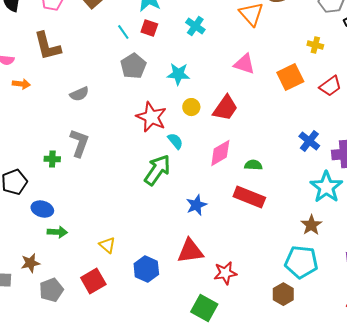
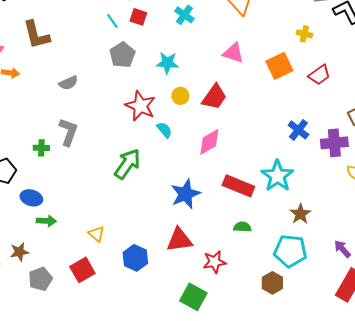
green semicircle: (253, 165) -> (242, 227), moved
green arrow: (157, 170) -> (127, 164), moved
cyan star: (326, 187) -> (277, 176), moved
blue star: (196, 205) -> (185, 194), size x1.4

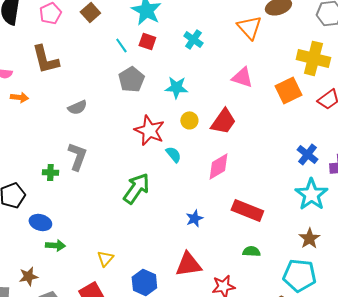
yellow cross: (304, 34) -> (313, 58), size x2.0
cyan star: (277, 176) -> (311, 194), moved
blue star: (185, 194) -> (194, 218), size x0.6
yellow triangle: (96, 234) -> (105, 258), turned 30

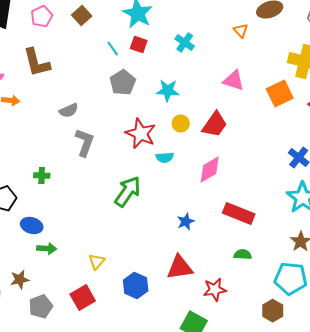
orange triangle: (249, 27) -> (241, 30), size x0.6
cyan semicircle: (173, 154) -> (165, 158), turned 126
gray L-shape: (77, 156) -> (85, 142), moved

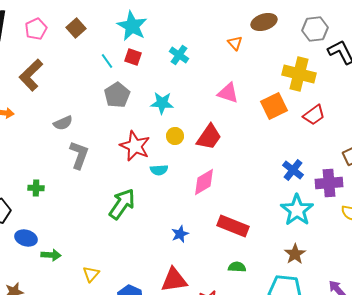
brown L-shape: (37, 62) -> (31, 75), turned 60
green arrow: (47, 248) -> (51, 255), moved

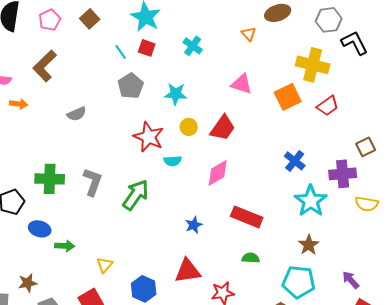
gray L-shape: (79, 155) -> (93, 182), moved
blue cross: (293, 170) -> (295, 161), moved
green cross: (36, 188) -> (50, 179), size x1.8

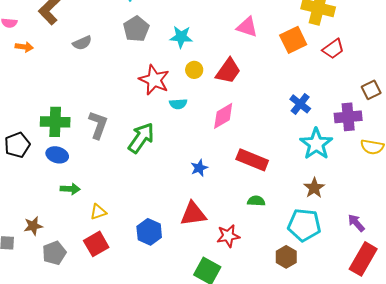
gray semicircle: (77, 114) -> (82, 43), moved
blue ellipse: (40, 229) -> (57, 155), moved
yellow triangle: (105, 265) -> (98, 212), moved, turned 30

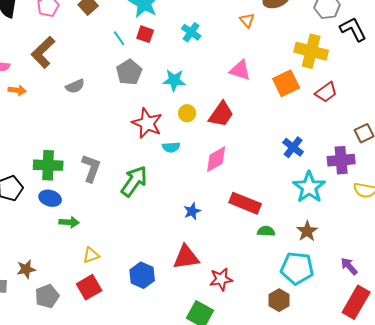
green arrow: (70, 189) -> (69, 222), moved
green semicircle: (256, 201) -> (266, 231), moved

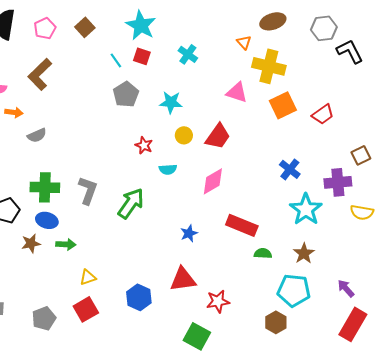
yellow cross: (311, 51) -> (269, 66), moved
gray semicircle: (75, 86) -> (37, 135), moved
red star: (147, 123) -> (144, 145), size x0.6
brown star: (26, 269) -> (31, 243), moved

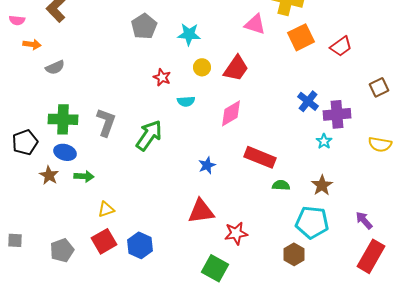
purple cross: (338, 182) -> (337, 114), moved
cyan star: (306, 209) -> (324, 141), size x0.5
brown star: (31, 243) -> (49, 175), turned -30
blue hexagon: (139, 297) -> (140, 245), moved

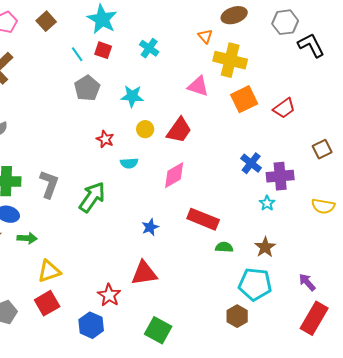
yellow triangle: (106, 209) -> (49, 271), size x1.4
red star: (236, 233) -> (109, 295), moved, turned -30
blue hexagon: (140, 245) -> (91, 325), moved

